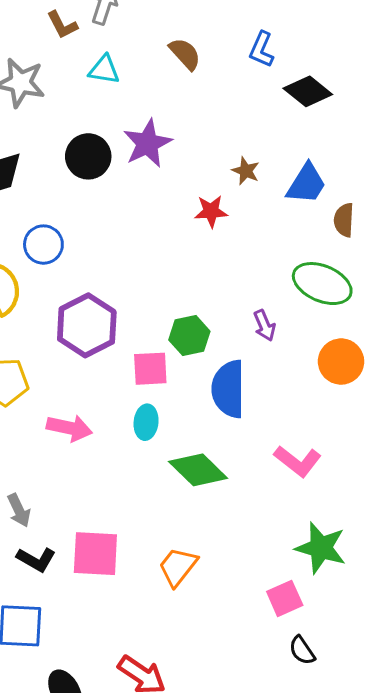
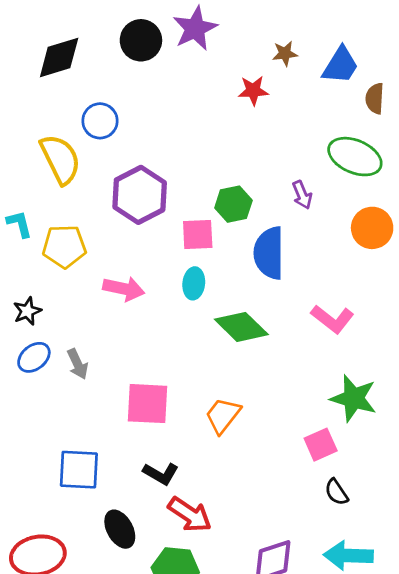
brown star: (246, 171) -> (285, 54), turned -30
black L-shape: (36, 559) -> (161, 474), moved

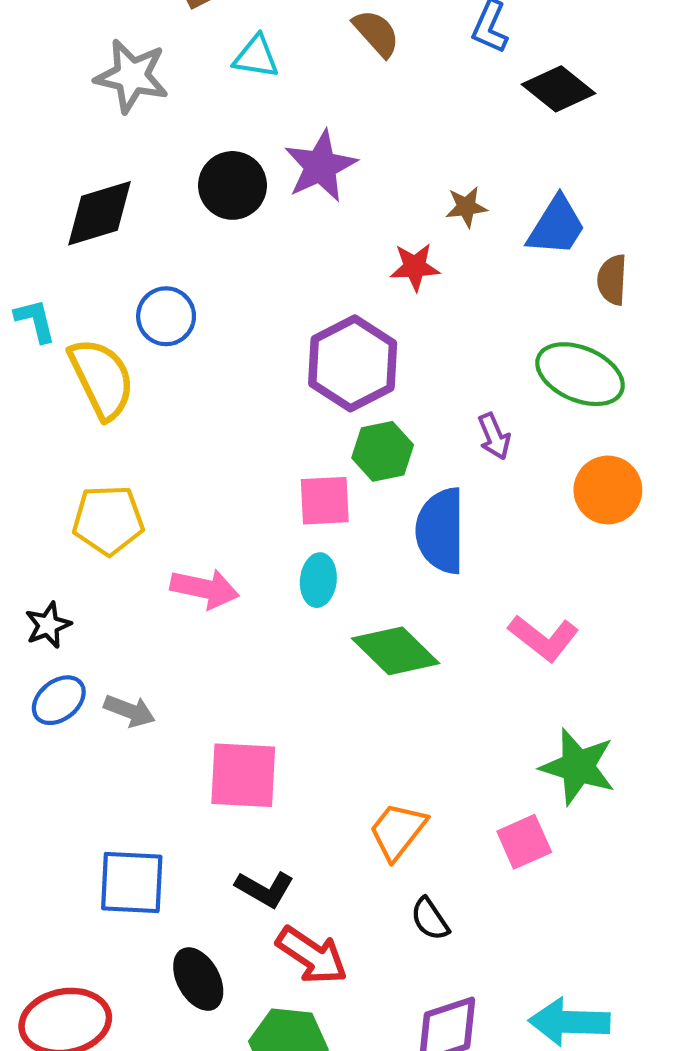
purple hexagon: (140, 195) -> (353, 363), moved
cyan L-shape: (19, 224) -> (35, 321), moved
gray arrow: (78, 364) -> (130, 711), turned -44
orange trapezoid: (223, 415) -> (398, 831), moved
black semicircle: (336, 492) -> (430, 919), moved

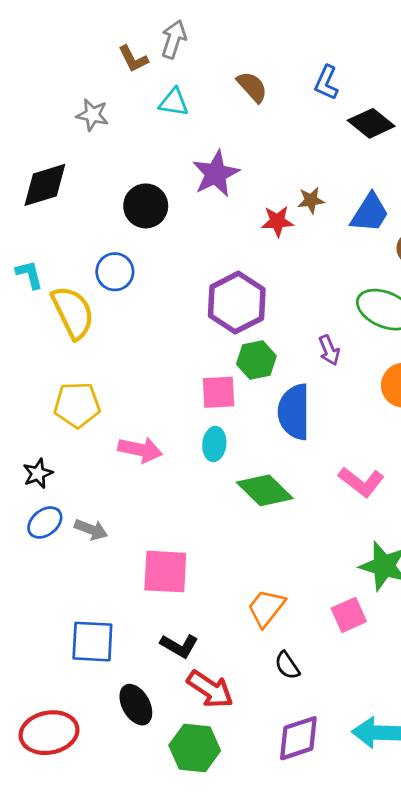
gray star: (132, 76) -> (92, 115), size x0.7
black circle: (233, 185) -> (146, 206), moved
black diamond: (100, 213) -> (45, 185), moved
red star: (415, 267) -> (277, 221), moved

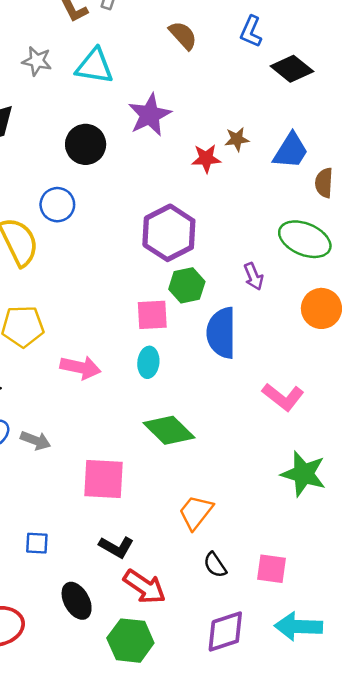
cyan triangle: (174, 102) -> (95, 66), moved, size x1.4
green diamond: (265, 490) -> (169, 430), moved
pink square: (349, 615) -> (271, 569), moved, turned 32
blue square: (92, 642) -> (37, 543), size x0.6

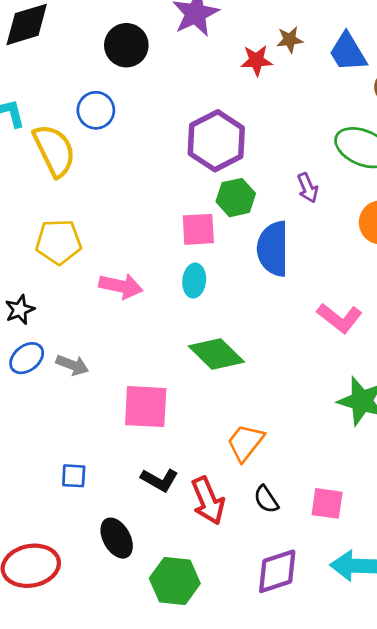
blue trapezoid: (291, 151) -> (348, 52), turned 117
red arrow: (145, 587) -> (208, 501), moved, turned 33

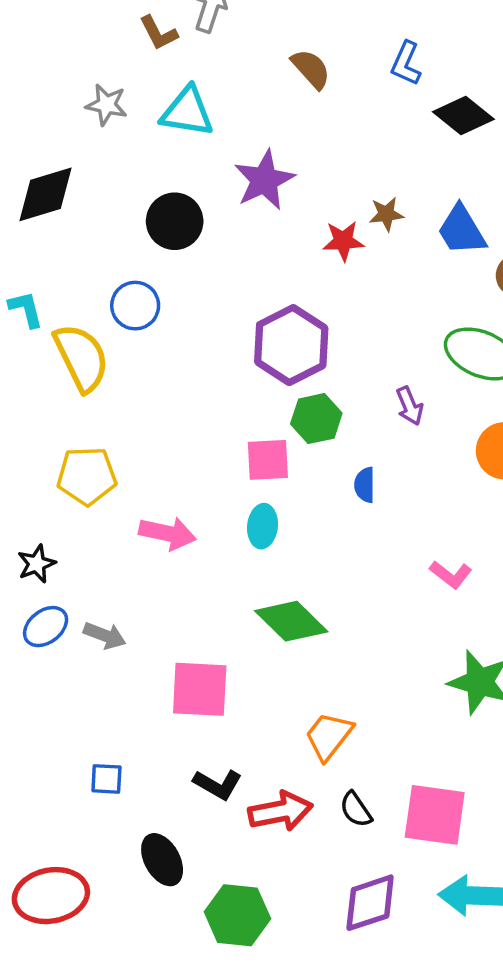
blue semicircle: (273, 249) -> (365, 485), size x0.5
pink L-shape: (340, 318) -> (451, 575), size x0.7
red arrow: (208, 501) -> (280, 811), turned -78
pink square: (327, 503) -> (435, 815), size x1.5

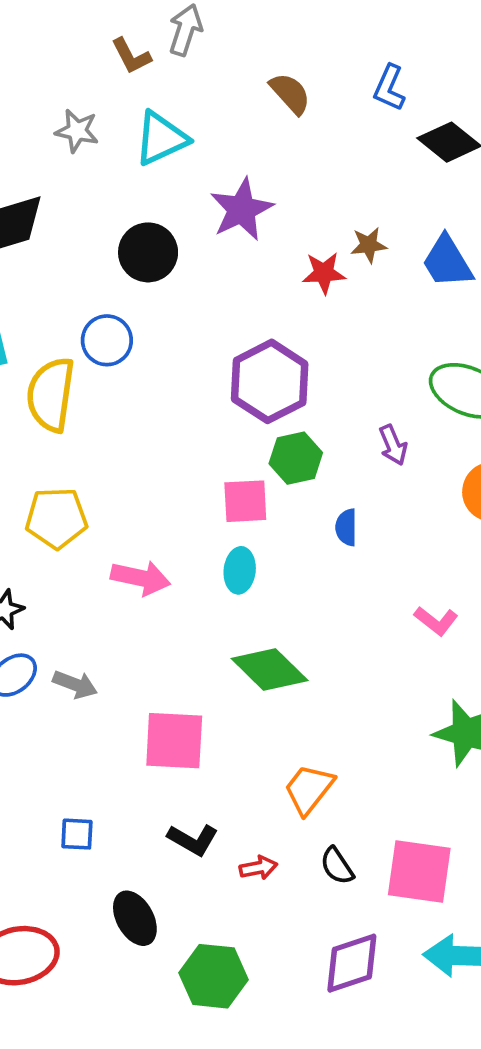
cyan triangle: (187, 112) -> (161, 138), turned -34
yellow semicircle: (81, 358) -> (51, 395), turned -146
red arrow: (280, 811) -> (258, 868), size x0.6

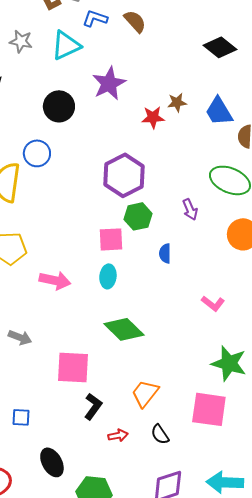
blue L-shape: (389, 88) -> (95, 18), moved, turned 85
black L-shape: (193, 840) -> (93, 406), moved, turned -84
pink square: (419, 871) -> (209, 409), moved

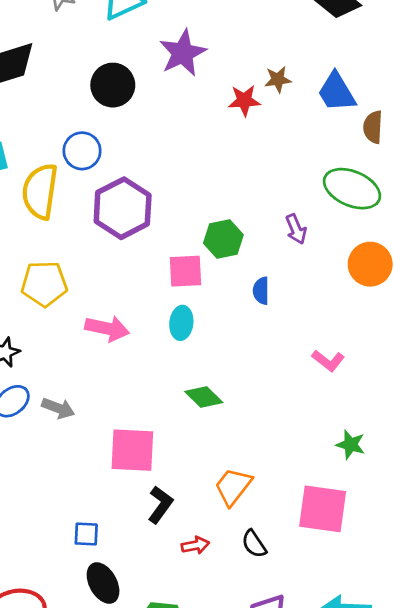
purple hexagon: (124, 175) -> (123, 208), moved
green diamond: (124, 329) -> (204, 397), size x0.7
green star: (229, 363) -> (351, 445), size x0.6
blue square: (21, 417) -> (86, 534), moved

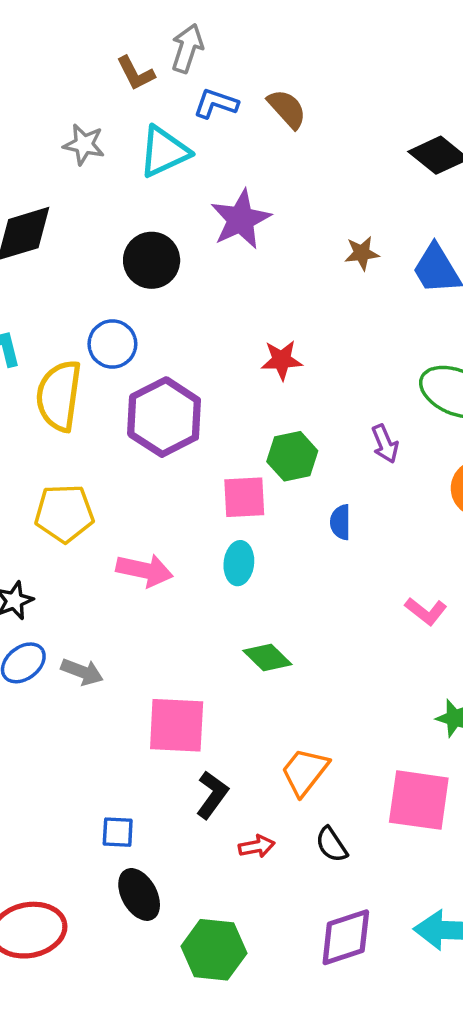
red star: (244, 100) -> (282, 360), moved

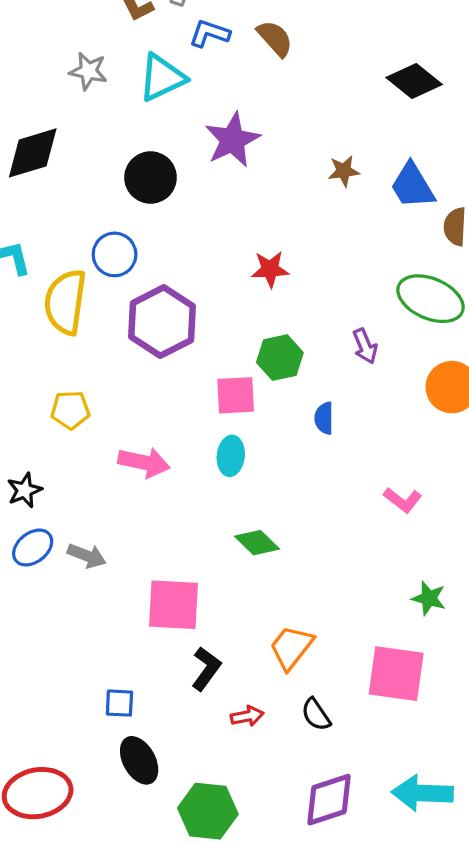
yellow pentagon: (64, 513) -> (70, 410), size x0.7

